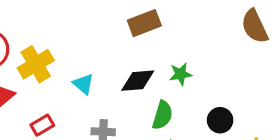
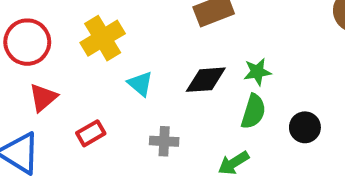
yellow cross: (36, 64) -> (103, 38), moved
green semicircle: (162, 115) -> (253, 111), moved

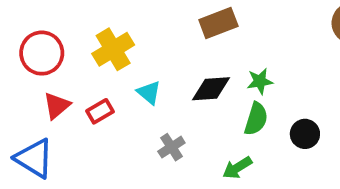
red rectangle: (91, 133) -> (100, 111), moved
gray cross: (164, 141) -> (171, 147), turned -36

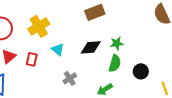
red rectangle: (100, 111) -> (32, 59), turned -48

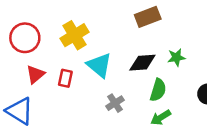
cyan triangle: (58, 49) -> (99, 65), size x1.5
green semicircle: (115, 63) -> (158, 90), moved

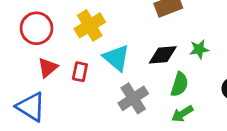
gray cross: (115, 103) -> (133, 98), size x1.5

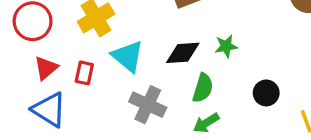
gray cross: (133, 98) -> (148, 105), turned -32
blue triangle: (31, 107) -> (49, 110), moved

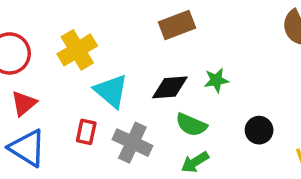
red rectangle: (84, 73) -> (86, 132), moved
green semicircle: (203, 88) -> (191, 125), turned 96

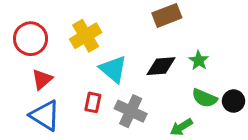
green star: (216, 80) -> (199, 60), turned -30
green semicircle: (191, 125) -> (205, 98), moved

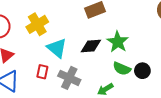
green star: (199, 60) -> (118, 42), size x1.5

